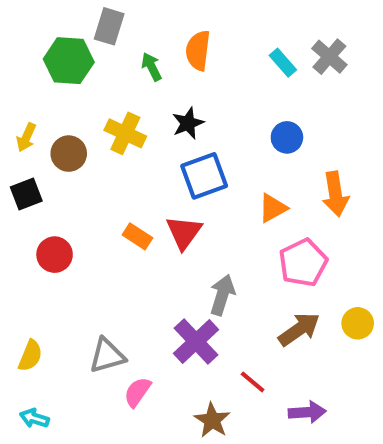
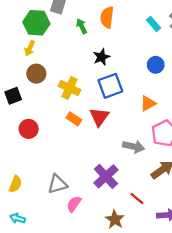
yellow cross: (125, 133) -> (69, 88), moved
yellow arrow: (26, 137) -> (30, 48), moved
gray arrow: (222, 295) -> (134, 147), moved, turned 85

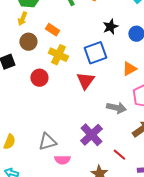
black star: (102, 57) -> (110, 27), moved
orange rectangle: (74, 119) -> (52, 30), moved
red circle: (29, 129) -> (39, 78), moved
pink semicircle: (74, 204) -> (62, 160), turned -126

